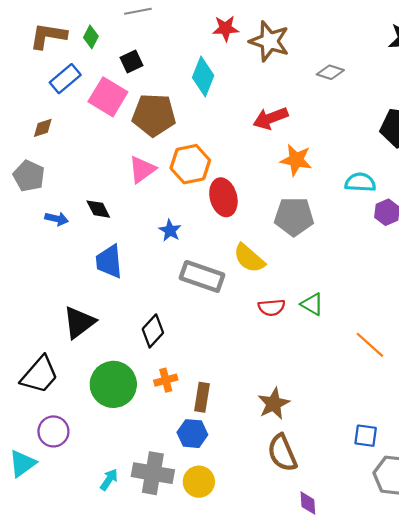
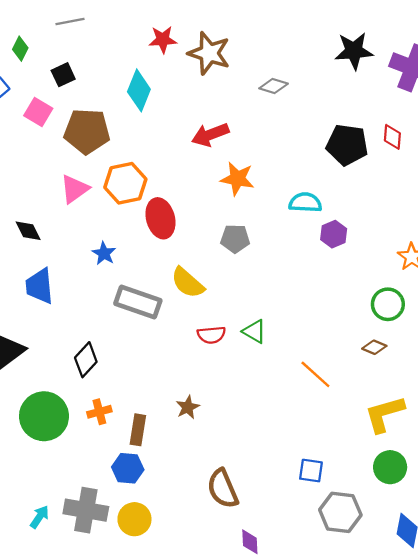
pink square: (108, 97) -> (38, 112), size x0.7
gray pentagon: (294, 217) -> (235, 239), size x0.7
brown star: (274, 404) -> (188, 407), moved, size x0.7

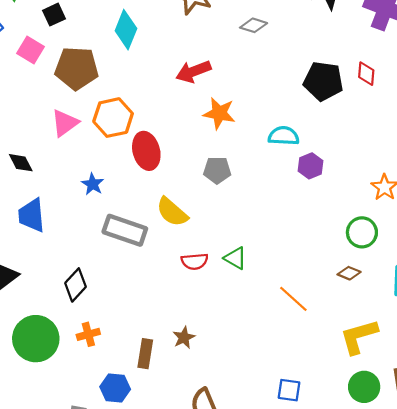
brown star: (188, 407) -> (184, 338), moved
brown rectangle: (138, 430) -> (145, 354), moved

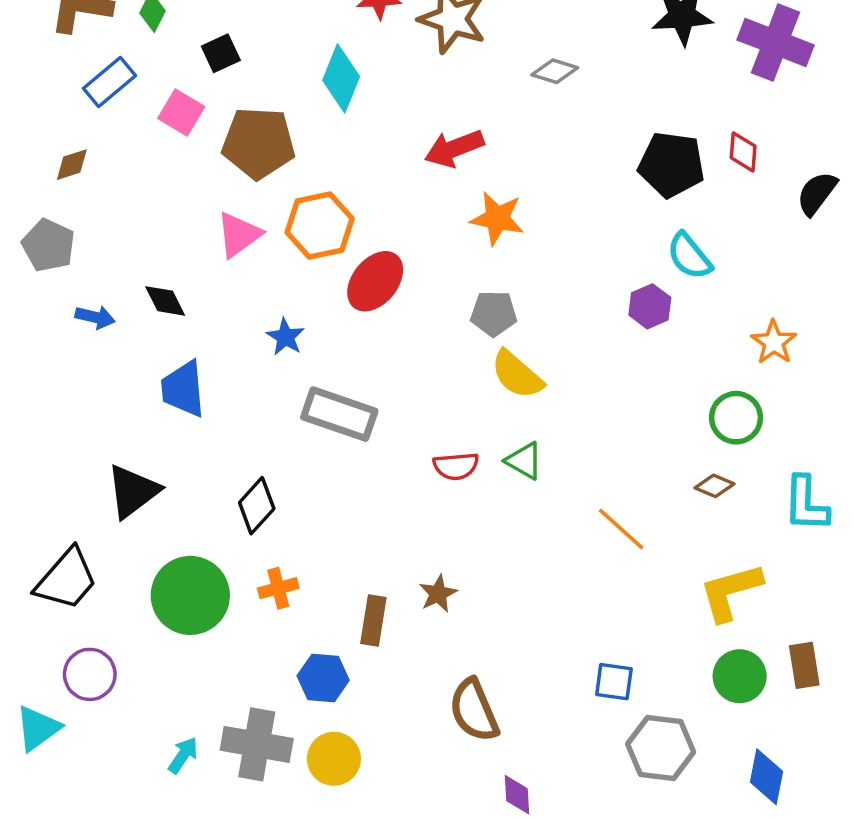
cyan semicircle: (284, 136) -> (689, 256), moved, turned -132
red ellipse: (146, 151) -> (375, 281), turned 54
yellow semicircle: (172, 212) -> (517, 375), moved

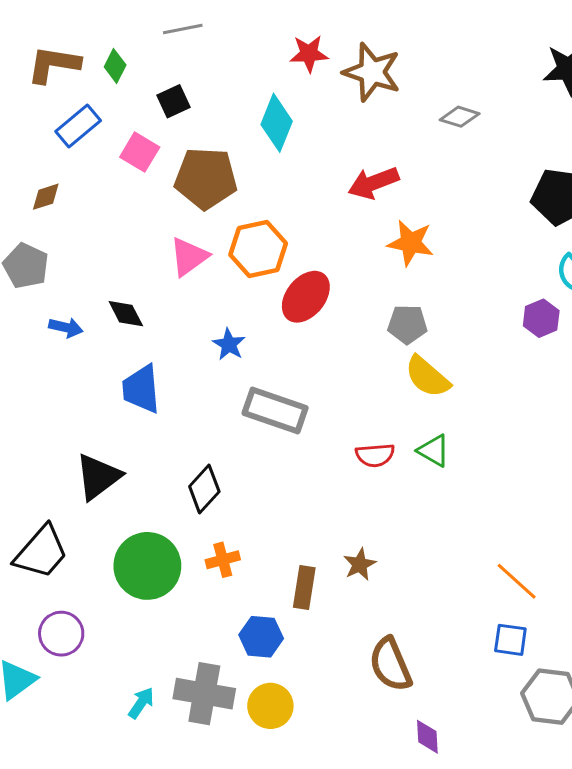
orange line: (621, 529) -> (517, 581), moved

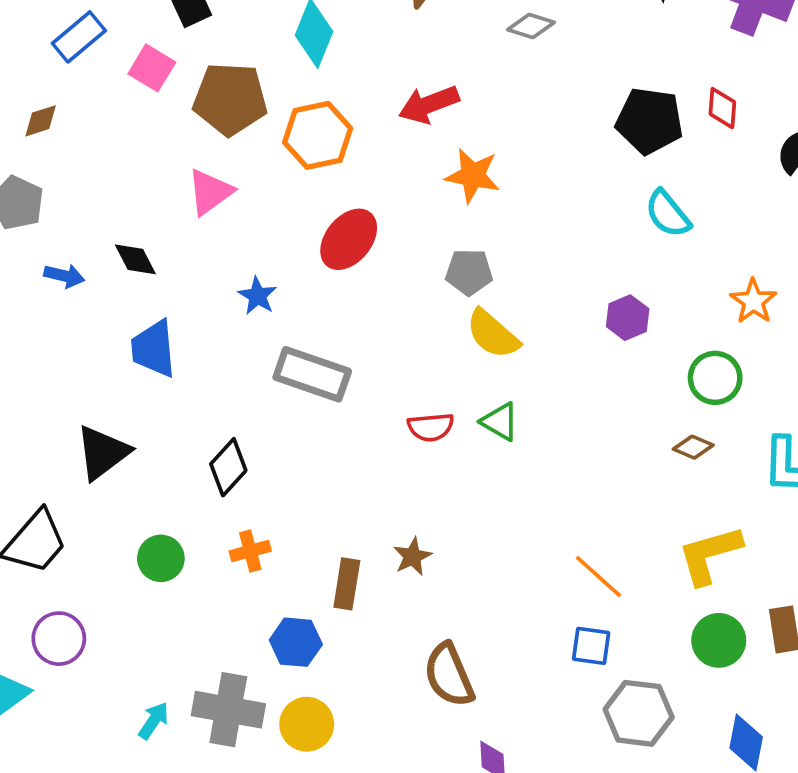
orange hexagon: (258, 249) -> (318, 135), moved
purple hexagon: (541, 318) -> (628, 318), moved
green circle: (147, 566) -> (161, 558), size x0.6

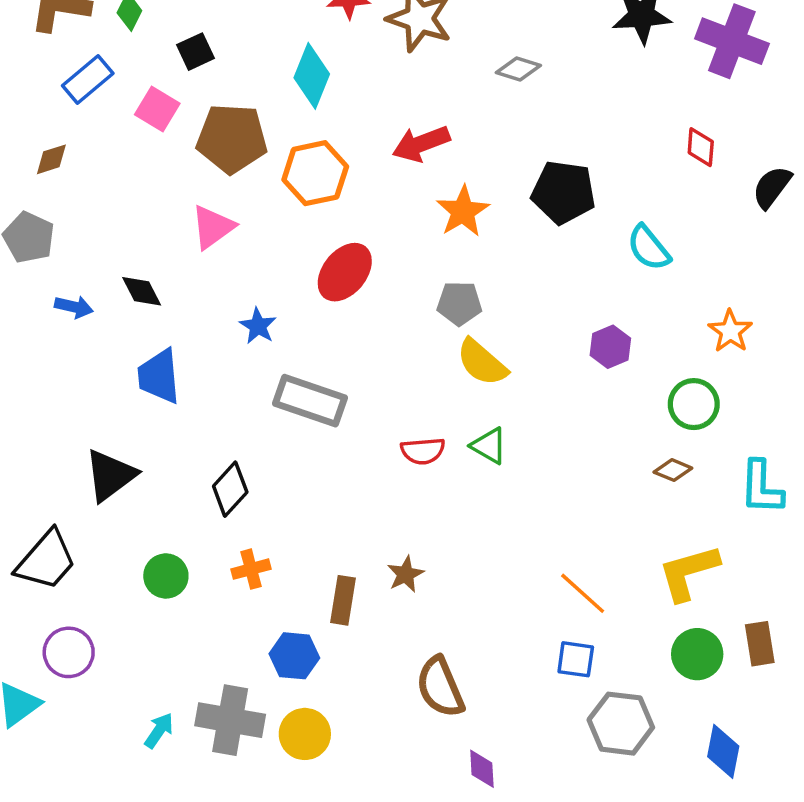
black pentagon: (649, 121) -> (564, 192), moved
orange star: (473, 175) -> (463, 211), turned 30

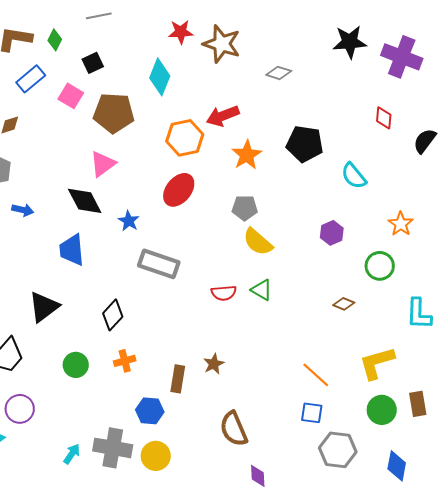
orange hexagon: (315, 173) -> (185, 138), moved
black diamond: (142, 291) -> (85, 201), moved, size x1.5
brown diamond: (673, 470) -> (344, 304), moved

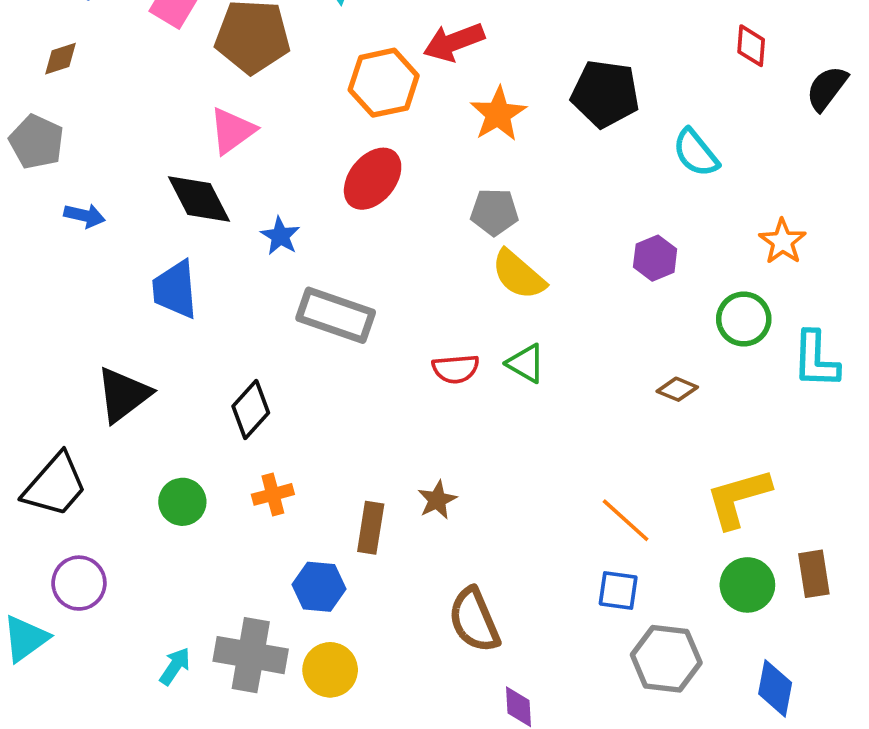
cyan L-shape: (419, 314) -> (816, 360), moved

